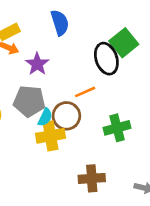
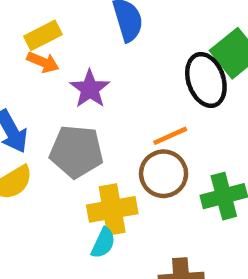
brown circle: (66, 116) -> (164, 174), moved
cyan semicircle: (45, 117) -> (103, 243), moved

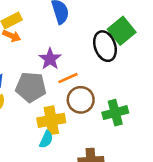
purple star: (90, 89) -> (50, 59), moved
orange line: (170, 136) -> (68, 78), moved

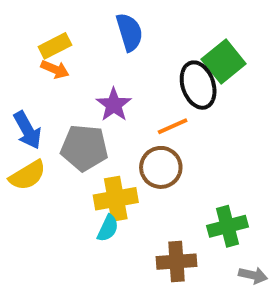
orange line: (68, 78) -> (173, 126), moved
green cross: (115, 113) -> (227, 226), moved

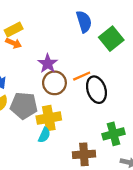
blue semicircle: (129, 32) -> (84, 22), moved
black ellipse: (198, 85) -> (96, 90), moved
gray pentagon: (84, 148) -> (24, 106), moved
brown circle: (161, 167) -> (54, 83), moved

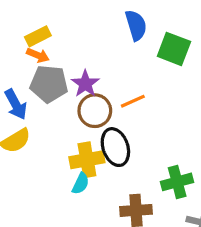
green square: (111, 39) -> (174, 49), turned -30
black ellipse: (96, 90) -> (115, 147), moved
gray pentagon: (24, 106) -> (49, 84), moved

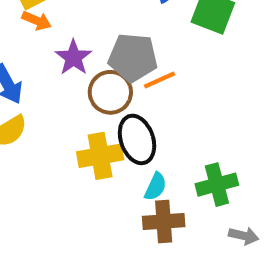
gray pentagon: (49, 84) -> (133, 57), moved
purple star: (85, 84) -> (73, 57), moved
cyan semicircle: (81, 183) -> (155, 187), moved

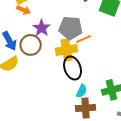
brown circle: (110, 92) -> (31, 45), moved
yellow cross: (100, 156) -> (67, 50), moved

